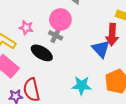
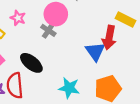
black ellipse: (42, 53) -> (31, 63), moved

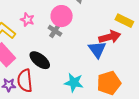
red arrow: (109, 38) -> (110, 37), turned -115

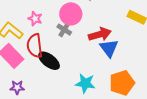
red arrow: (110, 37) -> (100, 34), moved
red semicircle: (25, 81) -> (35, 46), moved

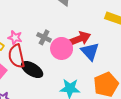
pink circle: (71, 14) -> (62, 48), moved
pink star: (35, 19) -> (15, 38), moved

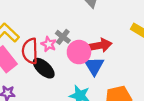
pink star: (15, 38) -> (49, 44), moved
blue triangle: (90, 51) -> (94, 66), moved

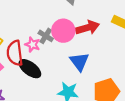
red arrow: (100, 45) -> (87, 28), moved
pink circle: (79, 52) -> (63, 31), moved

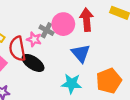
red arrow: (87, 28) -> (87, 20), turned -75

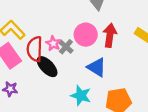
gray cross: (46, 30) -> (66, 47), moved
blue triangle: (81, 53) -> (97, 67), turned -30

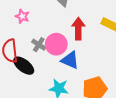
pink circle: (86, 35) -> (56, 44), moved
pink star: (53, 43) -> (22, 16), moved

